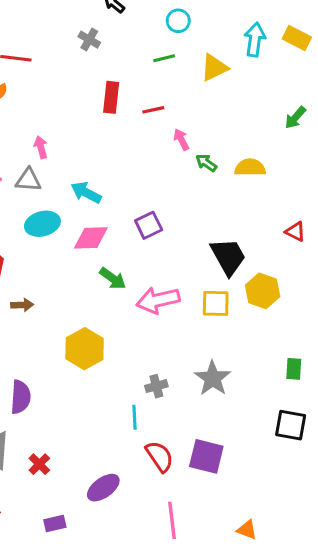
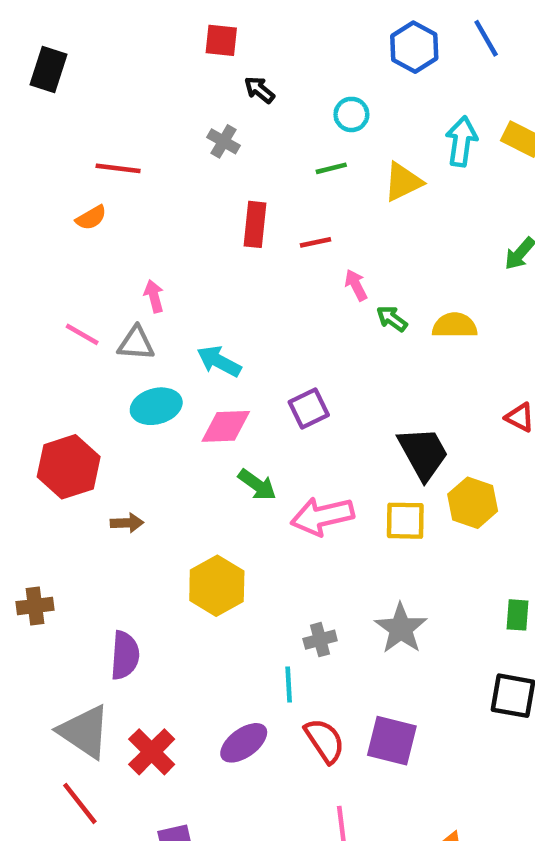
red cross: (39, 464) -> (152, 752), size x1.5
purple ellipse: (103, 488) -> (244, 743), moved

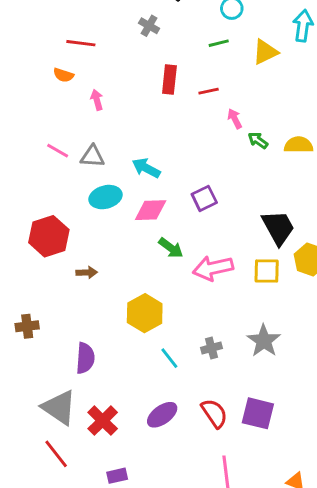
orange semicircle: (91, 218) -> (63, 75), turned 48
pink arrow: (154, 296) -> (97, 100), moved
cyan line: (289, 684) -> (169, 358), moved, turned -35

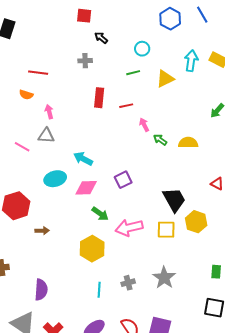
gray cross: (149, 26) -> (85, 61), turned -32
gray triangle: (92, 156) -> (46, 136), moved
yellow hexagon: (145, 313) -> (92, 249), moved
cyan line: (169, 358) -> (99, 290), turned 42

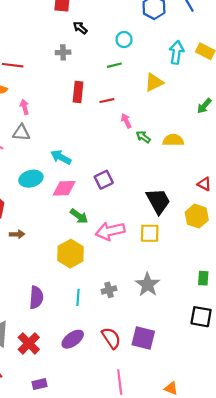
yellow triangle: (165, 79) -> (154, 82), moved
yellow hexagon: (196, 222) -> (197, 216), moved
purple semicircle: (41, 290) -> (36, 297), moved

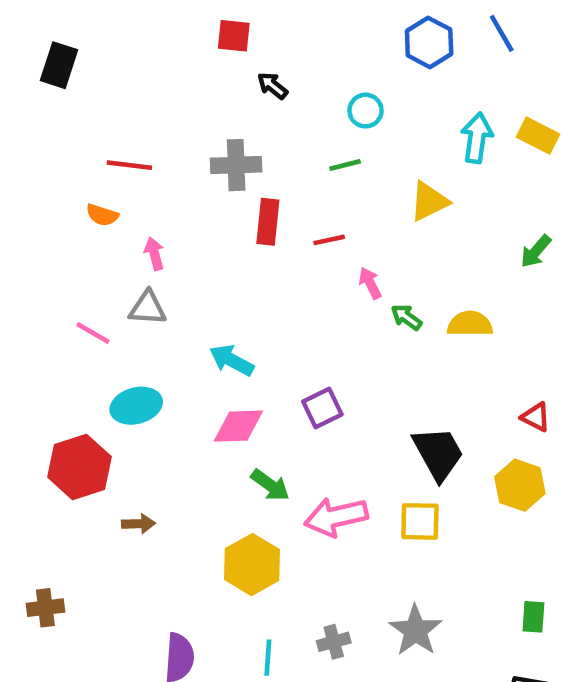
gray cross: (63, 52) -> (236, 165), moved, size x1.5
cyan ellipse: (31, 179) -> (136, 406), moved

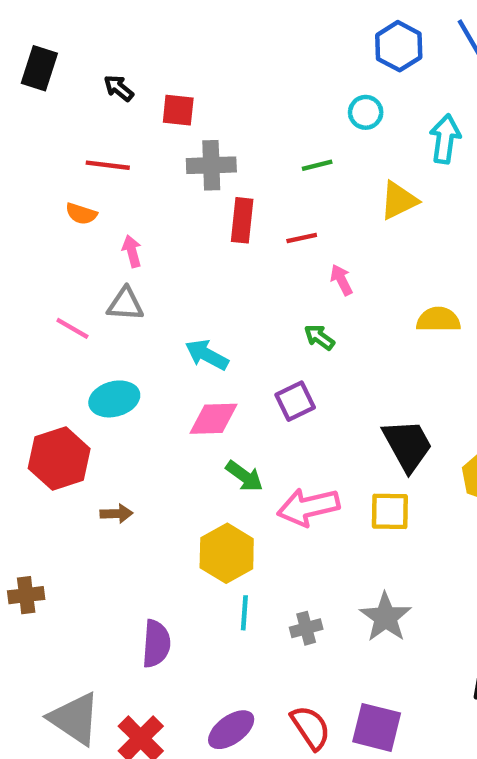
red square: (234, 36) -> (178, 110), moved
black arrow: (272, 86) -> (119, 88), moved
cyan circle: (365, 111) -> (366, 112), moved
green arrow: (406, 317) -> (319, 337), moved
cyan line: (268, 658) -> (244, 613), moved

